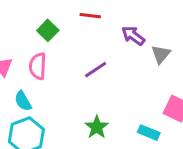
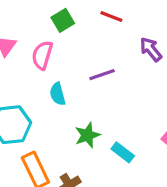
cyan semicircle: (23, 101) -> (58, 94), moved
cyan rectangle: (149, 133) -> (123, 152), moved

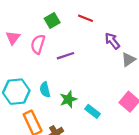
purple line: (102, 75) -> (66, 56), moved
cyan semicircle: (58, 94) -> (45, 90), moved

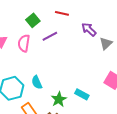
purple line: (66, 56) -> (50, 36), moved
green star: (68, 99) -> (59, 99), moved

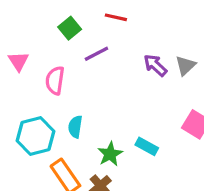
purple arrow: (89, 29) -> (155, 65), moved
pink semicircle: (24, 43) -> (55, 80), moved
cyan semicircle: (37, 82) -> (75, 127), turned 32

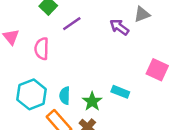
gray triangle: (185, 66) -> (142, 14), moved, turned 30
cyan semicircle: (75, 127) -> (65, 96), moved

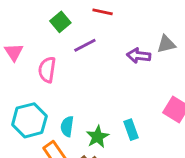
purple arrow: (119, 27) -> (139, 56), turned -36
cyan rectangle: (120, 92) -> (131, 130), turned 42

